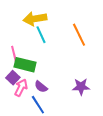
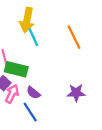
yellow arrow: (35, 19) -> (27, 20), turned -70

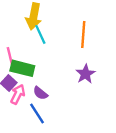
orange line: (74, 37) -> (83, 34), turned 30
purple star: (76, 93) -> (85, 74), moved, turned -30

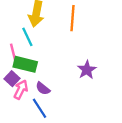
cyan line: (40, 34) -> (27, 37), moved
orange line: (83, 34) -> (72, 18), moved

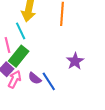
green rectangle: (25, 64) -> (19, 56), turned -65
blue line: (40, 108) -> (49, 81), moved

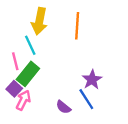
purple semicircle: (35, 78) -> (63, 107), moved
blue line: (49, 81) -> (86, 99), moved

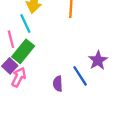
purple star: (92, 80) -> (98, 60), moved
purple semicircle: (63, 107) -> (58, 84), turned 48

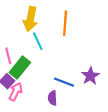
cyan line: (25, 24) -> (38, 41), moved
blue line: (80, 76) -> (64, 82), moved, turned -36

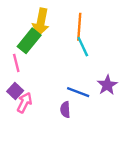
cyan line: (38, 41) -> (83, 47), moved
green rectangle: (20, 67) -> (29, 41), moved

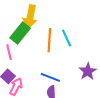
orange line: (79, 27) -> (49, 40), moved
blue line: (78, 92) -> (50, 77), moved

